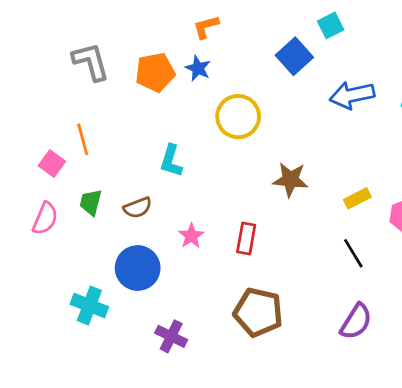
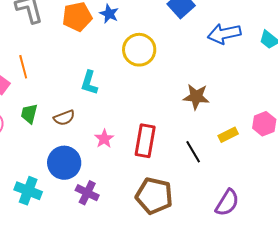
brown star: (290, 180) -> (196, 97), moved
yellow rectangle: (357, 198) -> (228, 135), moved
red rectangle: (246, 239) -> (145, 141), size x1.4
black line: (353, 253) -> (193, 152), moved
purple cross: (171, 336) -> (87, 193), moved

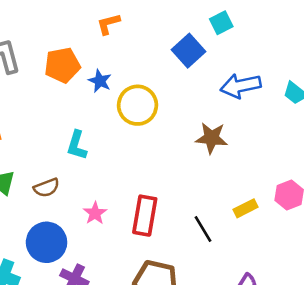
blue star: (109, 14) -> (100, 81), moved
brown star: (196, 97) -> (212, 138), moved

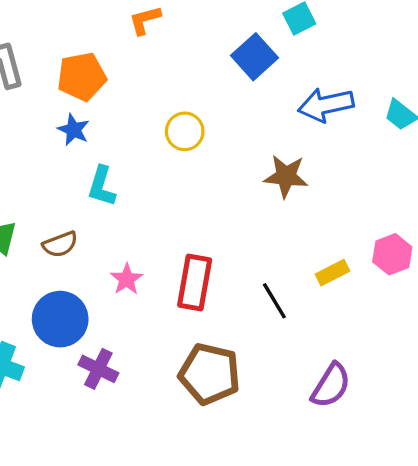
blue star: (100, 81) -> (73, 130), moved
yellow circle: (138, 105) -> (185, 131), size x0.7

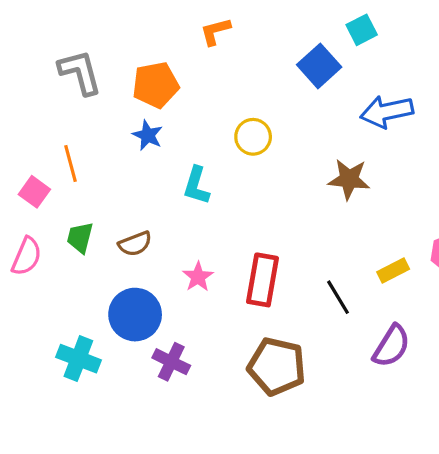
cyan L-shape: (102, 186) -> (196, 186), moved
purple semicircle: (331, 386) -> (391, 346), moved

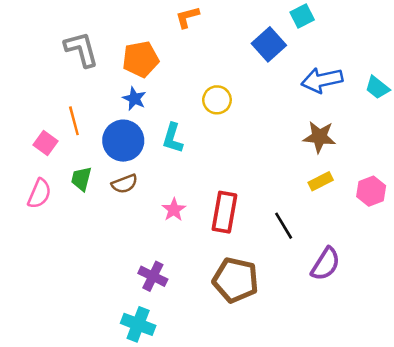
brown star: (349, 179) -> (319, 137), moved
yellow rectangle: (393, 270) -> (321, 181), moved
blue circle: (135, 315) -> (123, 141), moved
cyan cross: (78, 359) -> (138, 324), moved

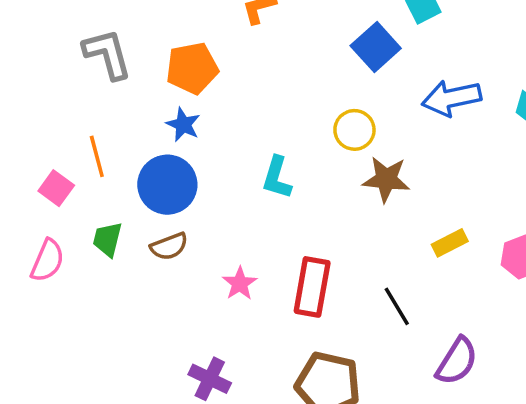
yellow circle: (217, 100) -> (354, 130), moved
brown star: (319, 137) -> (386, 179), moved
cyan L-shape: (173, 138) -> (277, 178), moved

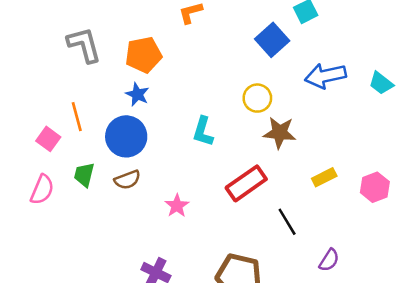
red rectangle: (312, 287) -> (246, 183), moved, turned 45
purple semicircle: (457, 361) -> (329, 260), size x0.7

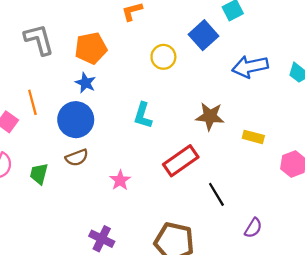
yellow circle: (257, 98) -> (163, 57), moved
green trapezoid: (84, 175) -> (39, 174), moved
yellow rectangle: (324, 177) -> (253, 137), moved, turned 42

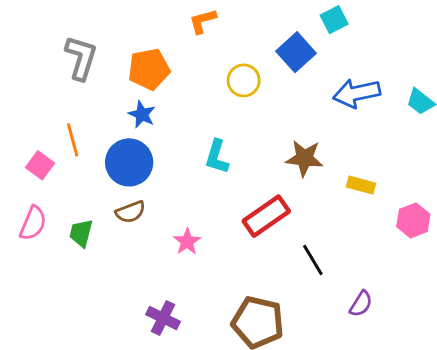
gray L-shape: (39, 40) -> (81, 58), turned 32

